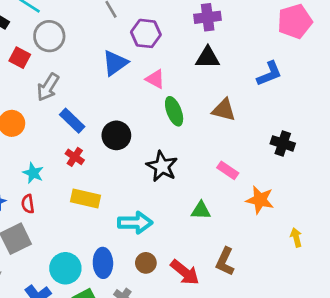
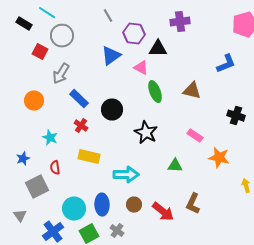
black triangle: (208, 58) -> (158, 49), moved
red semicircle: (28, 204) -> (55, 168), moved

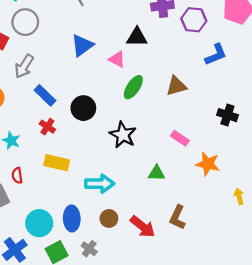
purple hexagon: (134, 34) -> (194, 20), moved
brown triangle: (192, 91) -> (176, 86), turned -30
green ellipse: (155, 92) -> (133, 87), turned 55

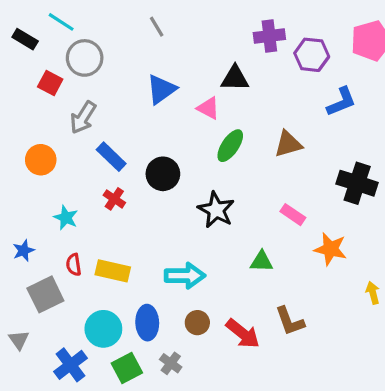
black cross: (227, 115) -> (357, 183), size x1.4
yellow rectangle: (57, 163) -> (113, 271), moved
brown L-shape: (177, 217) -> (290, 321), turned -45

